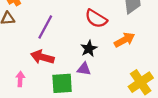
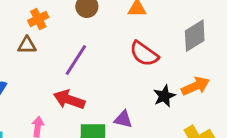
orange arrow: (125, 40) -> (195, 86), moved
black star: (89, 49) -> (164, 96), moved

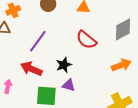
black star: (164, 96) -> (64, 65), moved

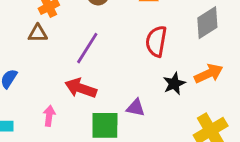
red semicircle: (86, 40) -> (156, 41), turned 65
black star: (64, 65) -> (174, 84), moved

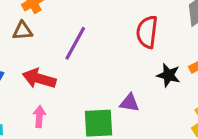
black star: (174, 84) -> (168, 75), turned -30
red arrow: (81, 88) -> (39, 79), moved

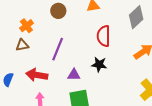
black star: (168, 75) -> (99, 65), moved
purple triangle: (130, 103) -> (74, 75), moved

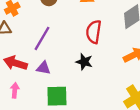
purple triangle: (74, 75) -> (43, 68), moved

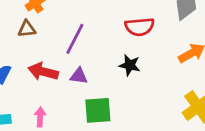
red semicircle: (94, 32) -> (140, 27), turned -100
pink arrow: (15, 90) -> (40, 117), moved

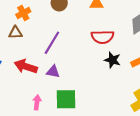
black star: (130, 65) -> (112, 60), moved
pink arrow: (40, 117) -> (37, 102), moved

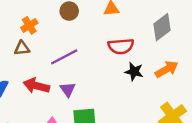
purple line: (52, 43) -> (64, 57), turned 35
purple triangle: (53, 72) -> (68, 89), turned 48

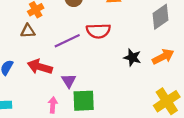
red semicircle: (121, 46) -> (98, 31), moved
purple triangle: (68, 89) -> (69, 81), moved

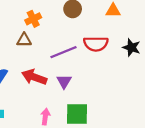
black star: (132, 58) -> (131, 47), moved
purple triangle: (69, 81) -> (64, 81), moved

